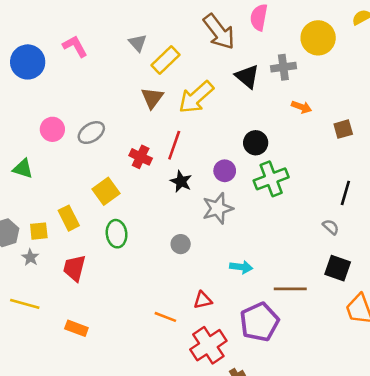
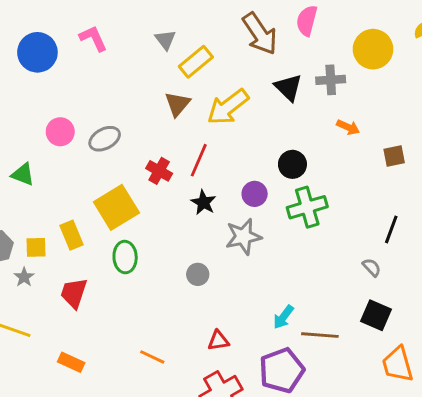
yellow square: (106, 191) -> (116, 207), size x1.4
cyan arrow: (241, 267) -> (283, 317), moved, turned 115
orange line: (165, 317) -> (152, 357), moved

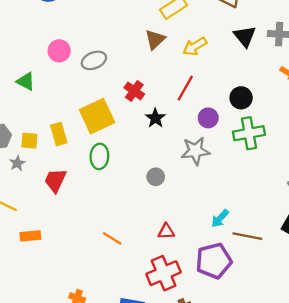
yellow arrow: (228, 107) -> (195, 46), size x0.7
red line: (199, 160) -> (185, 88), moved
black star: (203, 202) -> (155, 118), moved
orange rectangle: (71, 362) -> (30, 236), moved, turned -36

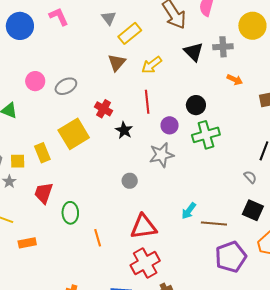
red line: (185, 88) -> (147, 102), turned -30
green ellipse: (99, 156) -> (70, 213), moved
red triangle: (166, 231) -> (144, 227), size x1.8
orange line: (112, 238) -> (98, 238), turned 48
purple pentagon: (214, 261) -> (231, 257), moved

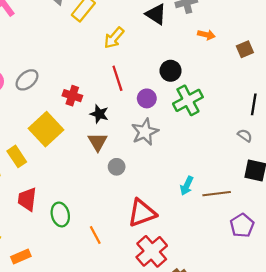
brown triangle: (117, 63) -> (98, 142), moved
purple pentagon: (231, 257) -> (242, 225), size x0.7

